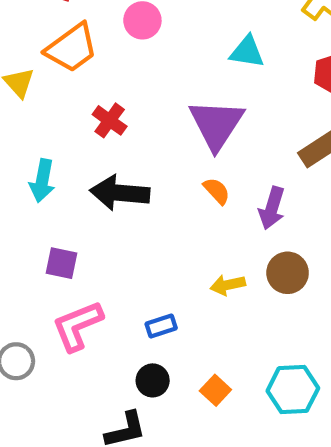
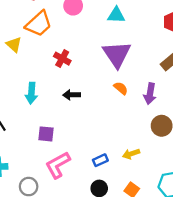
cyan triangle: (247, 52) -> (116, 15), moved
black arrow: (120, 193) -> (72, 95), size x0.6
yellow arrow: (228, 285) -> (131, 154), moved

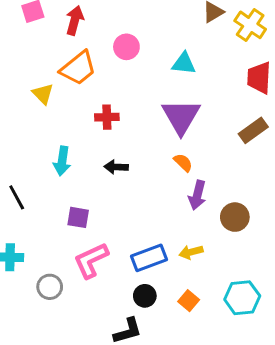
red cross: (62, 59) -> (107, 117), turned -35
purple arrow: (150, 94) -> (197, 195), moved
blue rectangle: (100, 160) -> (149, 258), size x1.6

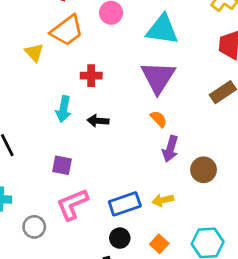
cyan triangle: (184, 64) -> (162, 30), size x1.5
cyan arrow: (62, 161) -> (63, 109), moved

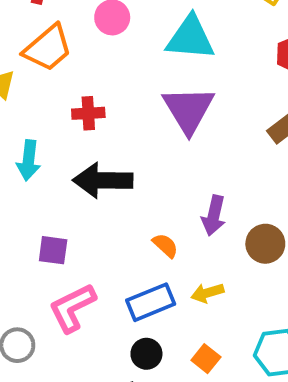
cyan arrow: (63, 109) -> (29, 160), moved
orange semicircle: (159, 119) -> (165, 245), moved
black arrow: (98, 121) -> (103, 180), size x1.8

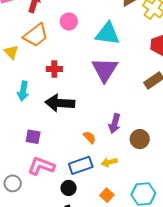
pink L-shape: (72, 308) -> (41, 166), turned 44
black circle: (146, 354) -> (69, 188), moved

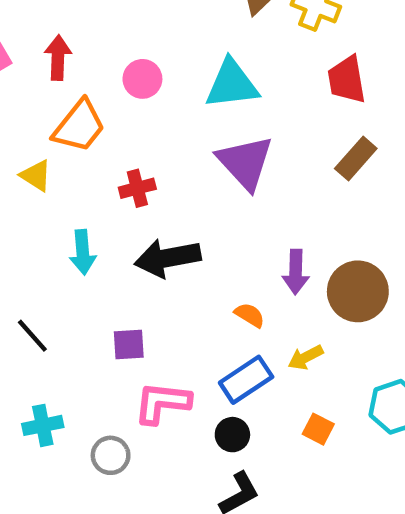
brown circle: (140, 139) -> (358, 291), size x1.4

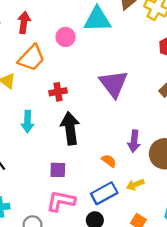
cyan triangle: (232, 84) -> (97, 19), moved
black arrow: (168, 258) -> (70, 128), turned 88
purple square: (129, 345) -> (58, 170), moved

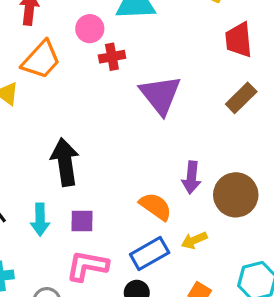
red cross: (58, 92) -> (112, 57), moved
cyan arrow: (28, 122) -> (40, 220), moved
black arrow: (70, 128) -> (65, 162), moved
orange semicircle: (109, 161) -> (156, 206), size x1.5

